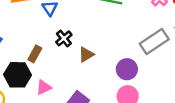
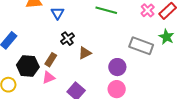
gray rectangle: (154, 42) -> (141, 46), turned 50
brown rectangle: (35, 54) -> (51, 60), moved

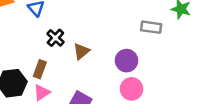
gray rectangle: (141, 46) -> (151, 27), size x0.7

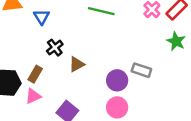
gray rectangle: (151, 27) -> (141, 70), moved

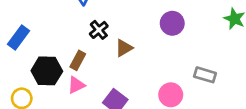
gray rectangle: (141, 70) -> (205, 75), moved
purple circle: (117, 80) -> (172, 23), moved

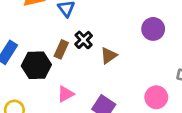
brown rectangle: (78, 60) -> (61, 49), moved
black hexagon: (47, 71) -> (36, 65), moved

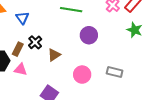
pink triangle: (66, 94) -> (20, 69), moved, turned 40
pink circle: (156, 97) -> (82, 75), moved

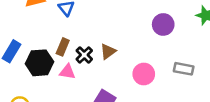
purple circle: (89, 35) -> (163, 24), moved
black cross: (35, 42) -> (84, 55), moved

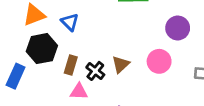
black hexagon: (40, 63) -> (42, 49), moved
pink circle: (144, 74) -> (159, 61), moved

